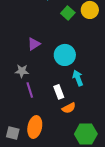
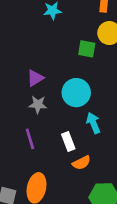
green square: (68, 13) -> (87, 49), moved, turned -32
gray star: (22, 71) -> (38, 104), moved

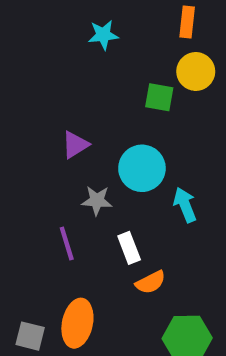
gray star: (38, 104) -> (97, 201), moved
cyan arrow: (93, 123) -> (185, 205), moved

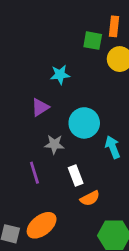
cyan star: (103, 35) -> (60, 75), moved
green square: (159, 97) -> (93, 41), moved
orange ellipse: (77, 323) -> (42, 225), turned 40

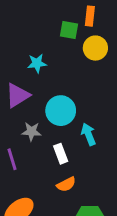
purple triangle: (40, 107) -> (18, 95), size x1.4
white rectangle: (76, 176) -> (61, 154), moved

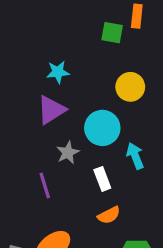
yellow circle: (95, 48) -> (130, 87), moved
cyan star: (37, 63) -> (58, 72), moved
gray star: (31, 131) -> (68, 153), turned -30

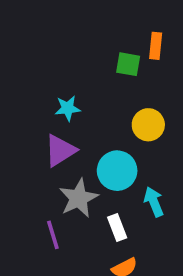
gray star: (68, 153) -> (79, 198), size x1.5

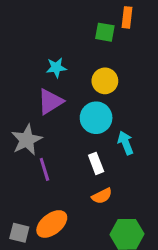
yellow circle: (148, 125) -> (105, 81), moved
gray star: (79, 198) -> (27, 140), moved

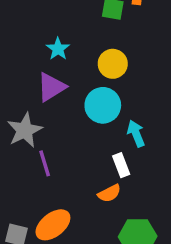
cyan star: (56, 68) -> (58, 49), turned -30
white rectangle: (96, 163) -> (121, 165), moved

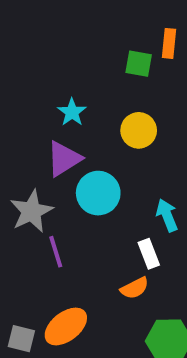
cyan circle: (103, 105) -> (98, 193), moved

